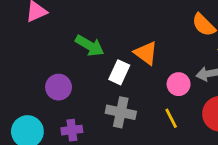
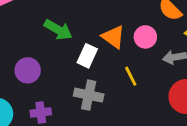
pink circle: (179, 84) -> (145, 37), moved
yellow line: (171, 118) -> (131, 76), moved

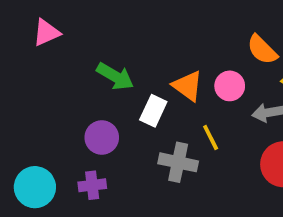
purple circle: (28, 70) -> (102, 137), moved
gray cross: (89, 95) -> (178, 162), moved

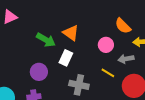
orange triangle: (188, 86) -> (71, 33), moved
yellow line: (211, 137) -> (108, 73), moved, turned -32

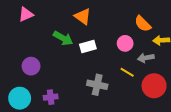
orange triangle: (71, 33) -> (83, 16), moved
white rectangle: (66, 58) -> (88, 46), moved, turned 49
purple circle: (39, 72) -> (31, 66), moved

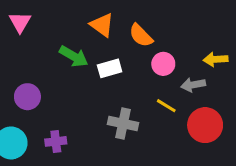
pink triangle: (26, 14) -> (20, 22), turned -35
orange semicircle: (143, 24) -> (141, 36), moved

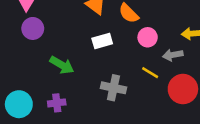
green arrow: (74, 56) -> (62, 65), moved
purple circle: (27, 97) -> (33, 28), moved

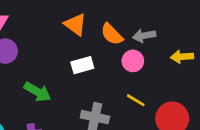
gray arrow: (173, 55) -> (144, 36), moved

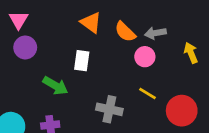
yellow arrow: (182, 57) -> (191, 53), turned 72
white rectangle: (82, 65) -> (82, 61), moved, turned -66

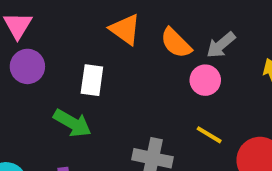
gray arrow: (155, 33) -> (221, 45), turned -30
white rectangle: (82, 61) -> (92, 80), moved

